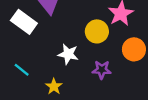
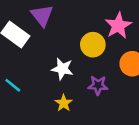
yellow star: (54, 86) -> (64, 103), moved

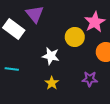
cyan line: (13, 85) -> (12, 69), turned -32
purple star: (98, 85) -> (90, 79), moved

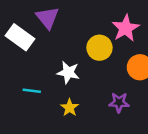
cyan line: (12, 69) -> (32, 91), moved

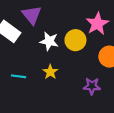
white star: (68, 72) -> (49, 41), moved
yellow star: (70, 108) -> (50, 72), moved

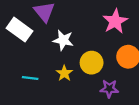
yellow circle: (75, 40) -> (92, 63), moved

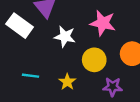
pink star: (115, 21) -> (103, 23), moved, turned -30
yellow star: (64, 73) -> (67, 82), moved

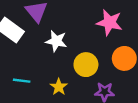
pink star: (103, 23) -> (109, 23), moved

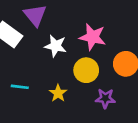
pink star: (109, 23) -> (93, 37), moved

